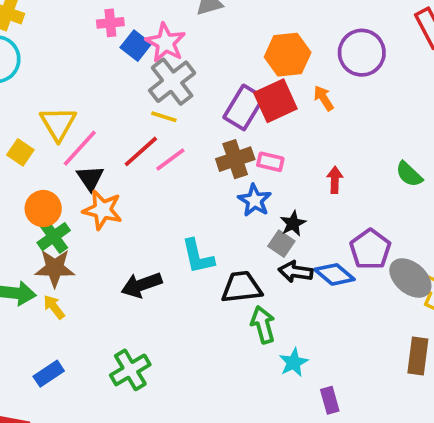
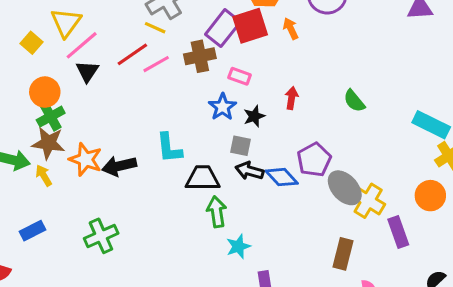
brown cross: (235, 159) -> (200, 56), moved
orange star: (102, 210) -> (85, 159), moved
black star: (293, 223) -> (254, 116), moved
gray square: (281, 244) -> (240, 146), turned -30

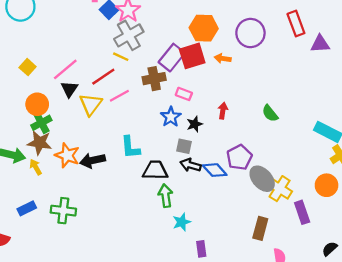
yellow triangle: (66, 23) -> (91, 104), moved
orange arrow: (291, 29) -> (223, 58), turned -56
pink line: (156, 64) -> (119, 96), moved
green cross: (101, 236) -> (63, 211), moved, turned 30

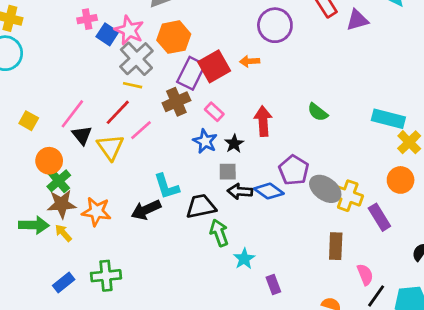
orange hexagon: (204, 28) -> (174, 37), moved
pink rectangle: (184, 94) -> (214, 112), turned 35
red arrow: (223, 111) -> (263, 121), size x1.5
black arrow: (93, 160) -> (146, 210), moved

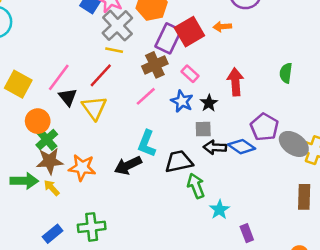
green semicircle: (318, 112) -> (286, 73), turned 60
yellow square: (29, 121) -> (18, 84), size x1.5
pink line: (141, 130) -> (146, 96), moved
cyan L-shape: (167, 186) -> (147, 144), turned 40

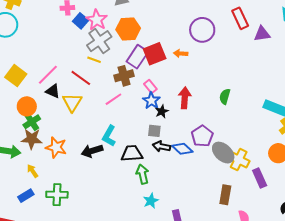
red line: (101, 75) -> (81, 78), turned 75
black triangle: (68, 97) -> (53, 91), turned -35
blue star: (182, 101) -> (151, 101), moved
yellow arrow: (52, 188) -> (33, 171), moved
cyan star: (219, 210) -> (151, 201), moved

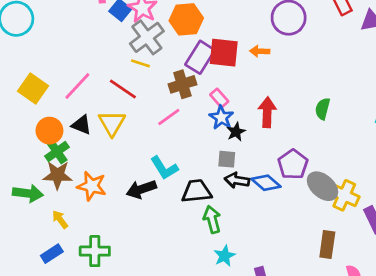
red square: (155, 54) -> (224, 53), turned 30
black triangle: (53, 91) -> (81, 125), moved
cyan L-shape: (109, 136) -> (164, 168), turned -60

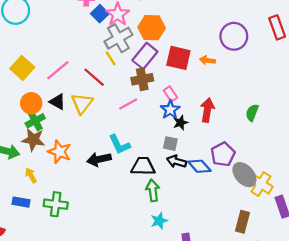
purple rectangle: (200, 57) -> (145, 56), moved
yellow line: (140, 63) -> (111, 58), turned 32
blue rectangle: (52, 254) -> (21, 202), turned 36

